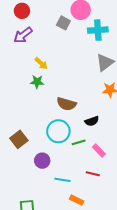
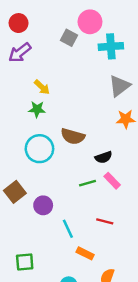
cyan circle: (58, 131) -> (39, 149), moved
brown square: (19, 139) -> (15, 192), moved
pink rectangle: (99, 150) -> (112, 181), moved
cyan line: (62, 180) -> (68, 229), turned 56

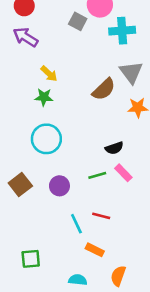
purple arrow: (20, 53) -> (26, 37), turned 70
gray triangle: (120, 86) -> (131, 72), turned -30
brown semicircle: (73, 136) -> (104, 89), moved, turned -60
purple circle: (43, 205) -> (59, 186), moved
red line: (105, 221) -> (101, 216), moved

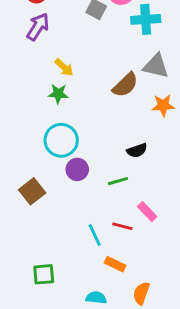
purple arrow: (26, 37) -> (38, 27), turned 90
gray triangle: (131, 72) -> (156, 66), turned -40
pink rectangle: (123, 173) -> (147, 212), moved
purple circle: (59, 186) -> (77, 169), moved

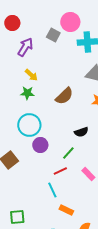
purple arrow: (38, 27) -> (25, 47), moved
brown semicircle: (125, 85) -> (64, 96), moved
green line: (118, 181) -> (68, 153), turned -32
red line: (122, 226) -> (60, 171), moved, turned -40

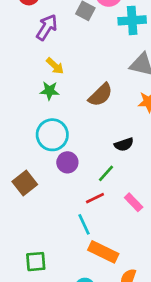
orange rectangle: (66, 210) -> (103, 252), size x1.5

